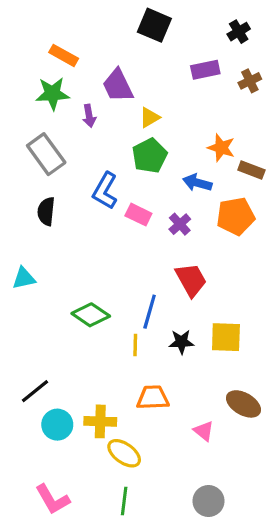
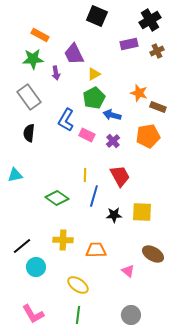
black cross: (239, 32) -> (150, 20), size x1.5
blue arrow: (197, 183) -> (112, 115), moved
yellow line: (135, 345) -> (85, 175), moved
yellow cross: (100, 421) -> (63, 240), moved

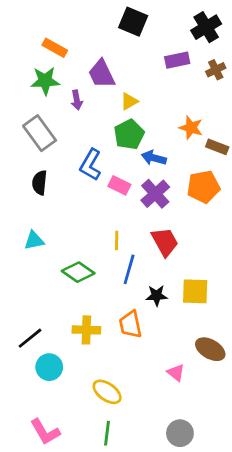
purple cross: (113, 141) -> (155, 194), size x1.5
cyan triangle: (15, 175) -> (34, 240), moved
orange trapezoid: (96, 250) -> (130, 324), moved, turned -100

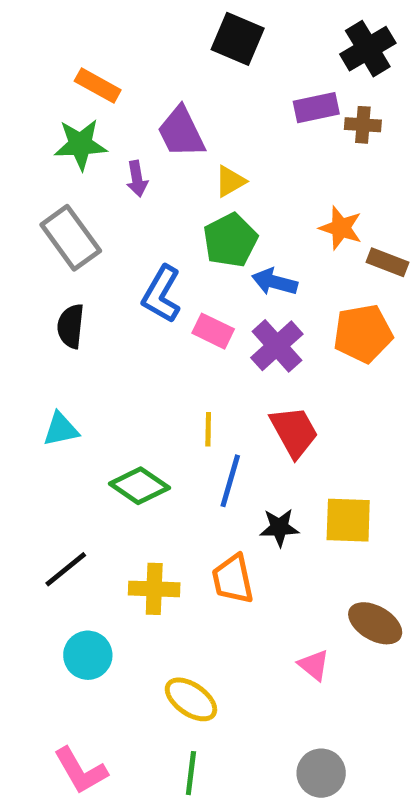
brown cross: (216, 70) -> (363, 125), moved, turned 30
black line: (30, 338) -> (66, 569), moved

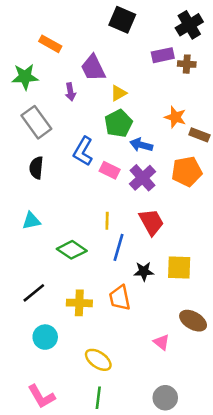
green star: (80, 144) -> (25, 77), moved

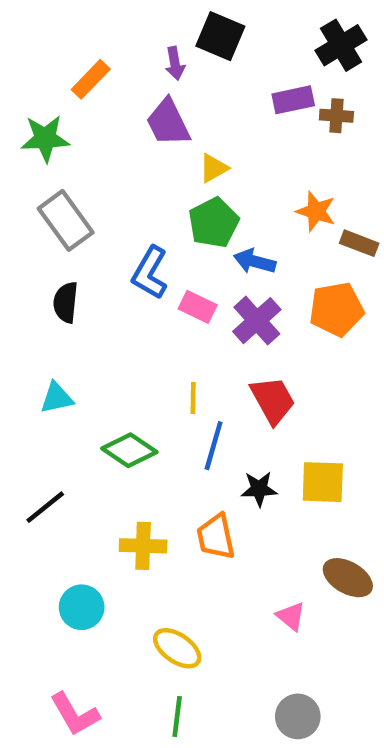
orange rectangle: (50, 44) -> (91, 79), turned -75
purple arrow: (70, 92) -> (175, 63), moved
black line: (34, 293) -> (45, 507), moved

